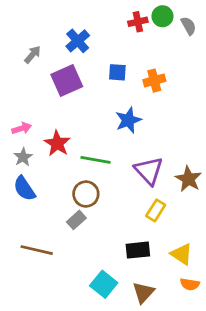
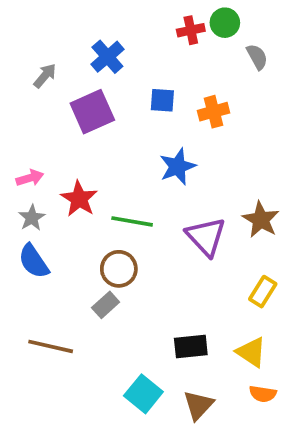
gray semicircle: (188, 26) -> (257, 57), moved
brown star: (188, 179) -> (261, 220), moved
yellow rectangle: (156, 210) -> (263, 292), moved

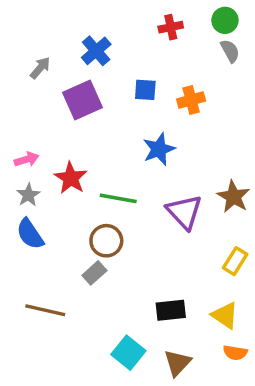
green circle: (225, 23) -> (225, 20), moved

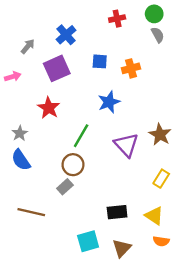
pink arrow: (27, 159) -> (13, 77), moved
red star: (71, 178) -> (49, 108), moved
green line: (118, 198) -> (81, 136), turned -70
cyan square: (128, 353) -> (88, 241), turned 35

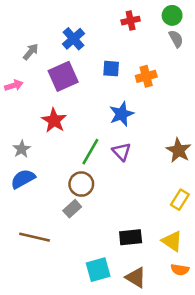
purple triangle: (126, 145) -> (122, 152), moved, size x0.7
blue semicircle: (21, 160) -> (23, 179), turned 95
brown triangle: (122, 248) -> (136, 277), turned -42

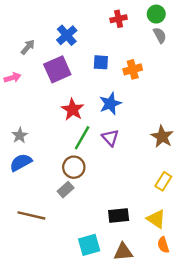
red star: (54, 120) -> (73, 109), moved
orange semicircle: (180, 270) -> (163, 245), turned 63
brown triangle: (136, 277) -> (123, 252), turned -36

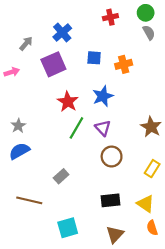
brown circle: (74, 167) -> (112, 156), moved
cyan square: (89, 245) -> (68, 228), moved
brown triangle: (123, 252) -> (115, 234), turned -42

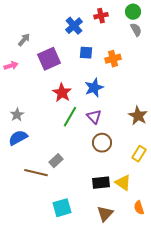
blue cross: (62, 33) -> (74, 26), moved
brown line: (29, 200) -> (36, 173), moved
yellow triangle: (146, 204) -> (123, 183), moved

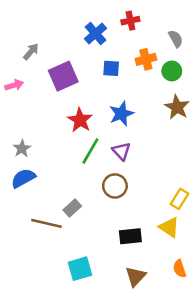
green circle: (133, 12) -> (172, 71), moved
orange cross: (113, 59) -> (146, 59), moved
brown star: (138, 116) -> (177, 107), moved
brown circle: (102, 143) -> (115, 186), moved
yellow triangle: (123, 183) -> (169, 227), moved

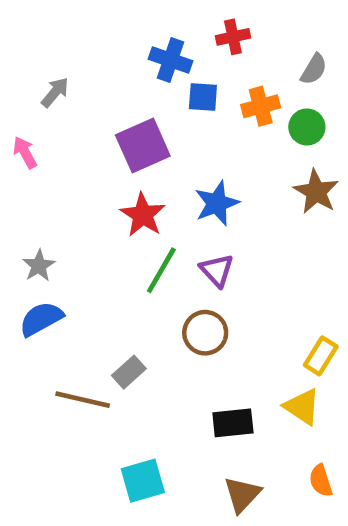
blue cross: (96, 34) -> (171, 60), turned -30
gray semicircle: (176, 39) -> (314, 69), turned 60
blue square: (111, 68) -> (203, 97), moved
purple square: (63, 76) -> (143, 145), moved
pink arrow: (14, 85) -> (25, 152), turned -102

